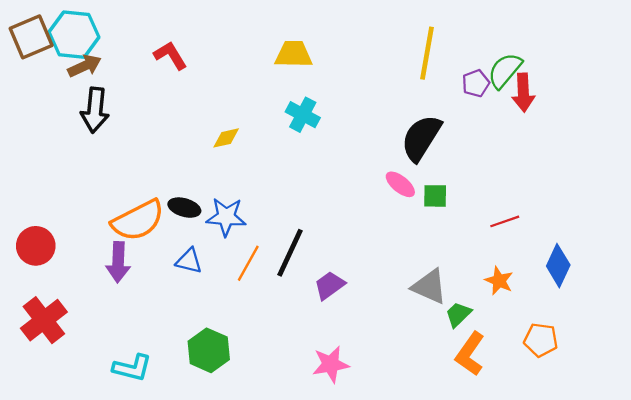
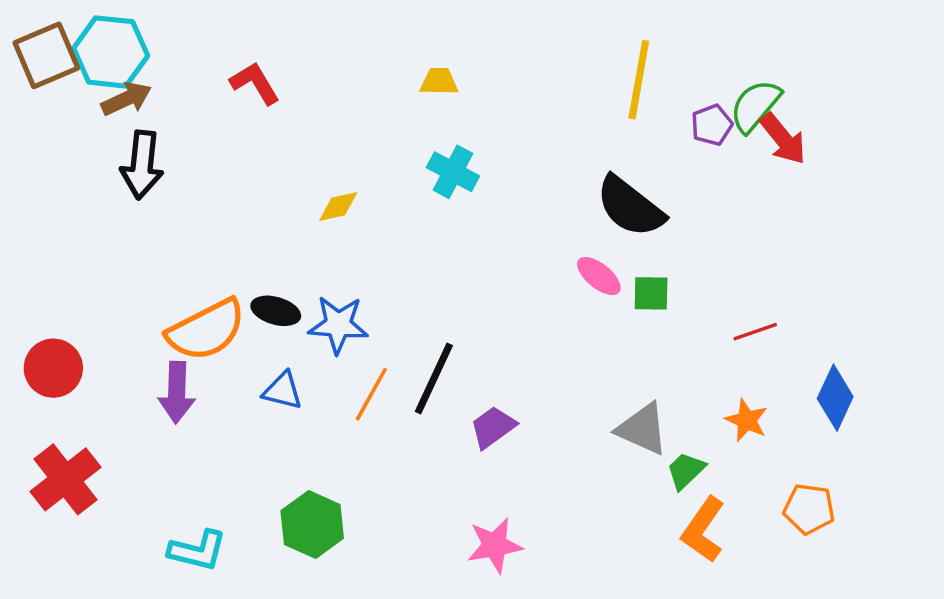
yellow trapezoid: (293, 54) -> (439, 81), size x0.7
red arrow: (523, 93) -> (783, 139), turned -36
black semicircle: (421, 138) -> (630, 207), turned -84

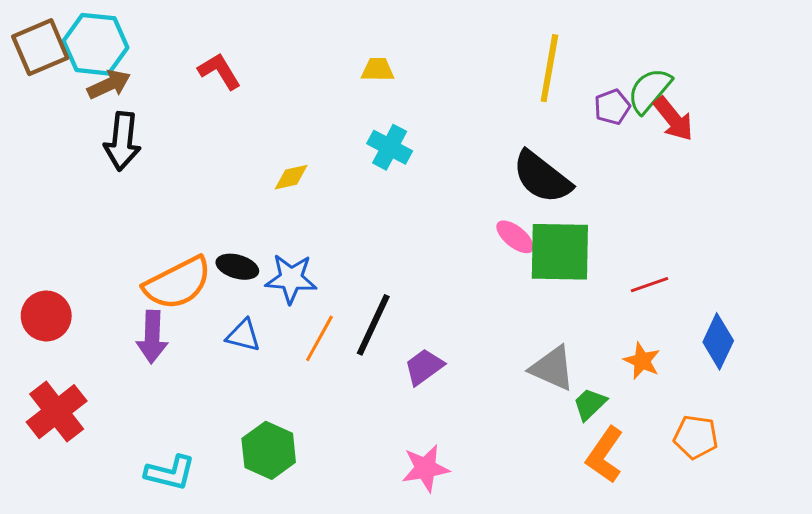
green square: (651, 293) -> (560, 252), size x2.0

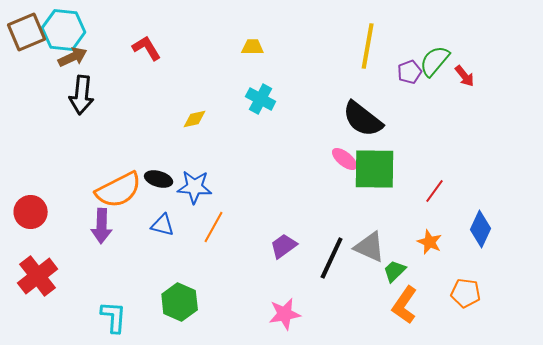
red arrow: (673, 119) -> (465, 76), moved, size x0.7
red line: (649, 285) -> (435, 191), turned -35
black line: (373, 325) -> (332, 258), moved
cyan L-shape: (170, 473) -> (114, 317), turned -100

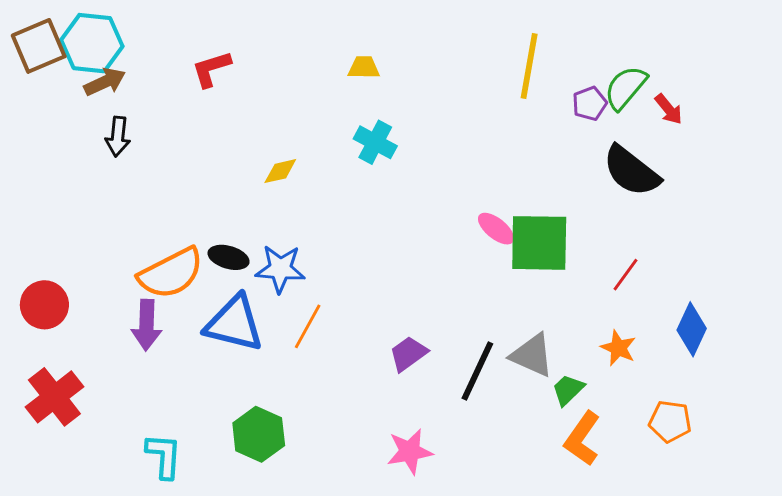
red L-shape: (147, 48) -> (211, 69), turned -76
black arrow: (82, 95) -> (118, 137), size x0.7
black semicircle: (363, 119) -> (631, 171), moved
blue triangle: (163, 225) -> (234, 324), size x1.8

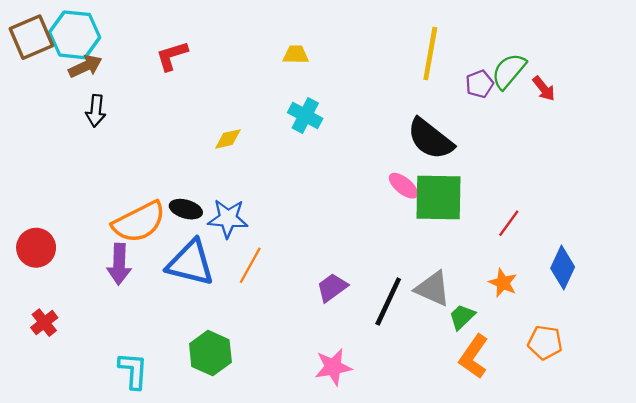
black semicircle: (631, 171) -> (430, 139), moved
red cross: (54, 397) -> (44, 323), size x0.6

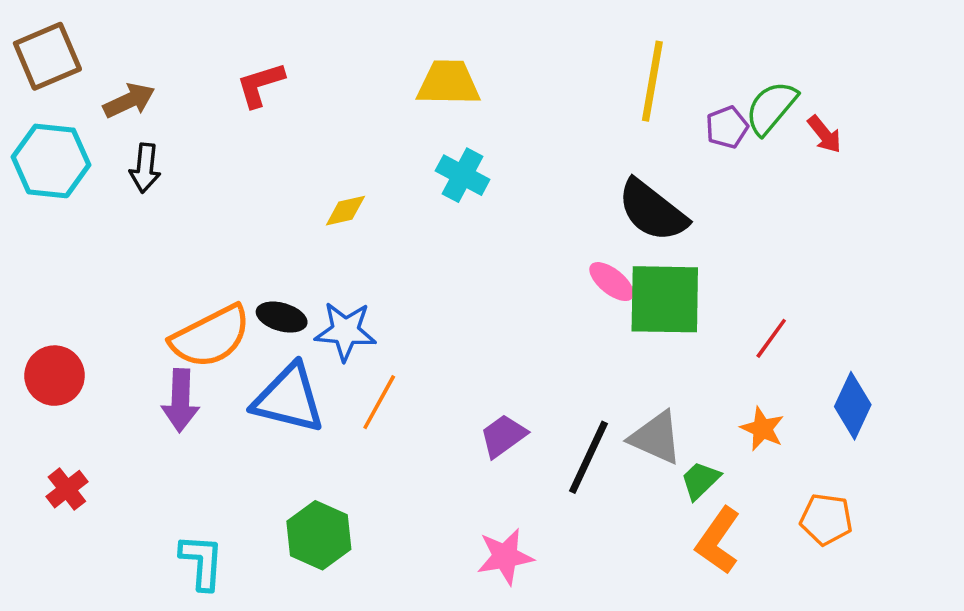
cyan hexagon: (75, 35) -> (51, 161), moved
yellow trapezoid: (296, 55) -> (448, 83), size x1.6

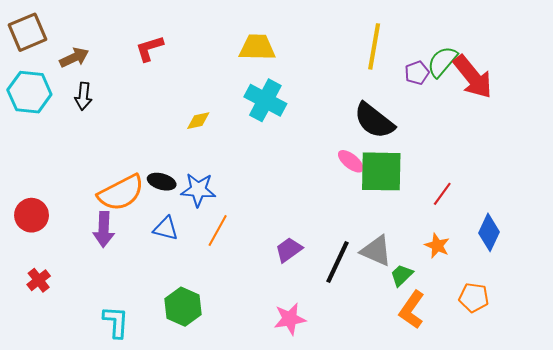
red arrow: (824, 134) -> (473, 77), size x2.0
cyan cross: (463, 175) -> (265, 100), size x1.4
blue triangle: (289, 399) -> (166, 228), size x0.6

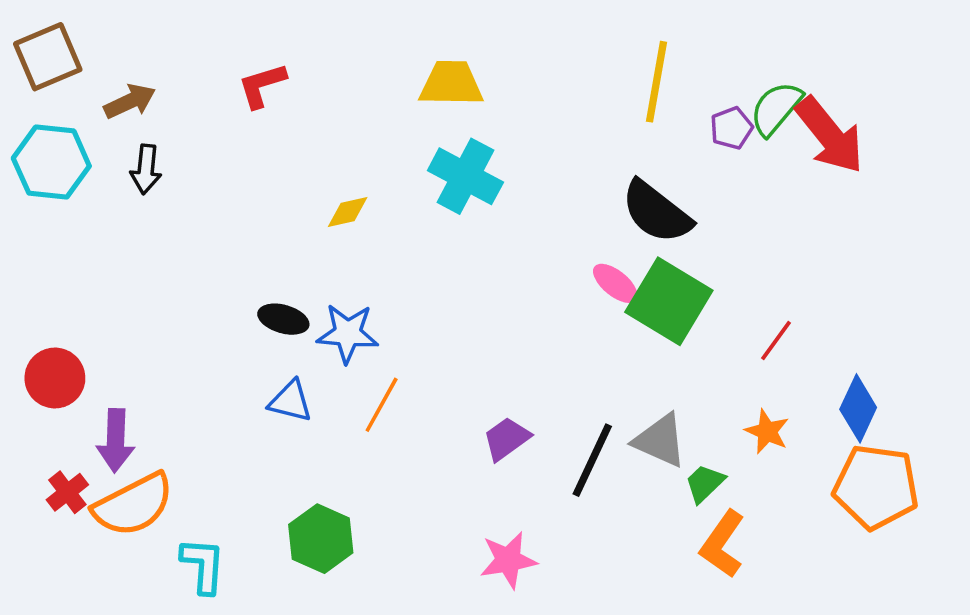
green square: (381, 171) -> (669, 301), turned 30
orange semicircle: (121, 193) -> (133, 505), moved
purple arrow: (104, 229) -> (116, 440), moved
orange pentagon: (474, 298) -> (876, 487), moved, size x1.6

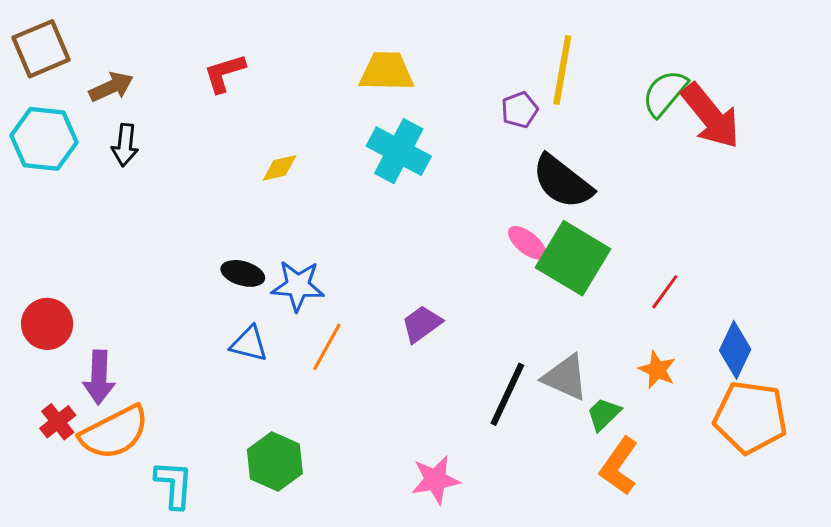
purple pentagon: (731, 128) -> (520, 110), moved
yellow diamond: (348, 212) -> (279, 168), moved
purple trapezoid: (506, 439) -> (422, 324), moved

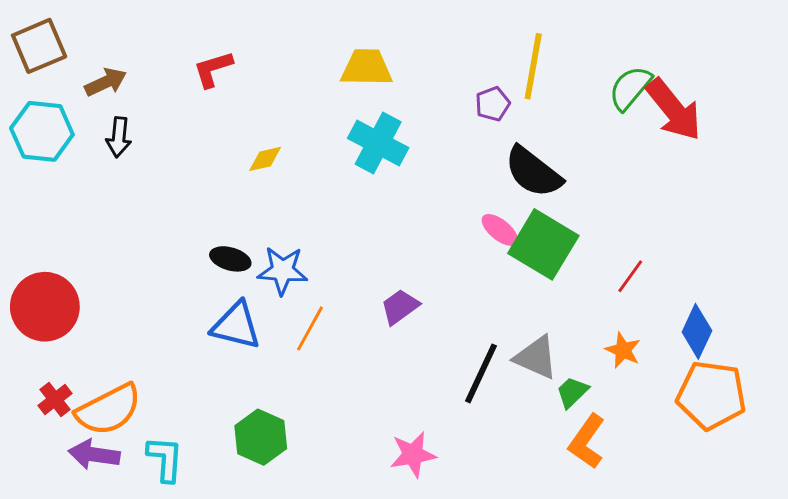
red circle: (47, 324) -> (45, 307), size x1.4
blue triangle: (249, 344) -> (236, 326), size x1.4
purple arrow: (99, 377) -> (94, 455), moved, turned 96

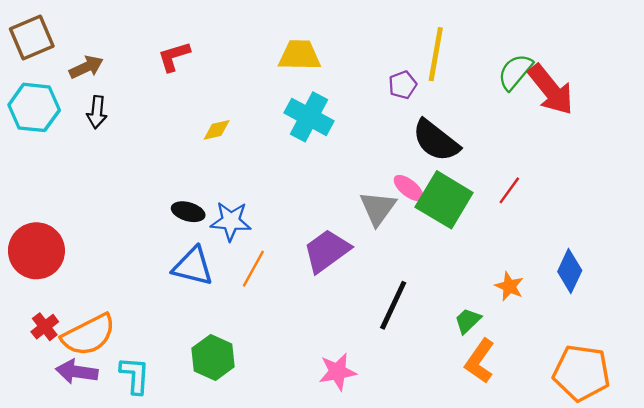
red line: (630, 276) -> (509, 190), moved
purple trapezoid: (400, 307) -> (327, 251), size x1.5
gray triangle: (536, 357) -> (378, 208), moved, turned 42
orange pentagon: (711, 395) -> (582, 373), moved

